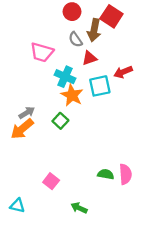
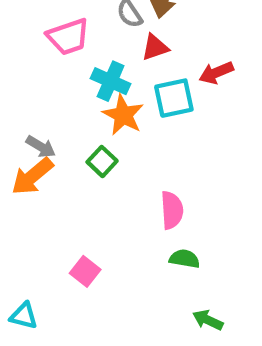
pink trapezoid: (42, 52) -> (68, 37), turned -35
gray arrow: (27, 113) -> (41, 147), turned 63
pink semicircle: (125, 174) -> (172, 210), moved
green arrow: (79, 208) -> (208, 320), moved

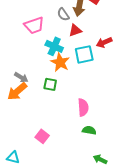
green square: (102, 161) -> (50, 84), turned -32

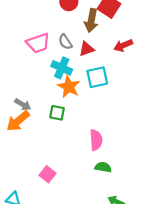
gray semicircle: (63, 14) -> (65, 42), moved
red arrow: (104, 42) -> (123, 45), moved

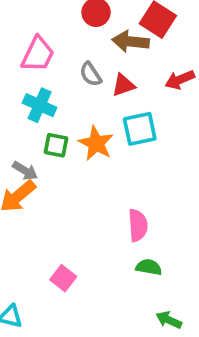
brown arrow: (91, 21) -> (131, 41), turned 85
pink trapezoid: (38, 43) -> (38, 54), moved, turned -45
cyan cross: (62, 68) -> (40, 105), moved
green square: (57, 113) -> (56, 145), moved

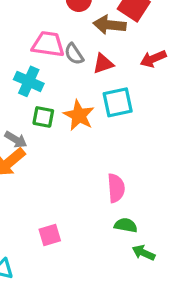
pink trapezoid: (38, 54) -> (48, 44), moved, turned -108
pink square: (63, 278) -> (50, 235), turned 35
green arrow: (169, 320) -> (143, 253), moved

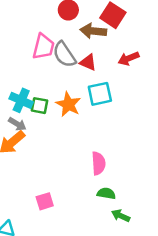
pink trapezoid: (48, 44) -> (43, 47), turned 96
gray semicircle: (74, 54) -> (64, 55), size x1.5
red triangle: (103, 64) -> (88, 62), turned 42
cyan cross: (29, 81) -> (21, 100), moved

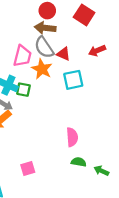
brown arrow: (93, 31) -> (45, 28), moved
pink trapezoid: (43, 47) -> (22, 56), moved
orange star: (68, 104) -> (42, 69), moved
green arrow: (121, 216) -> (101, 171), moved

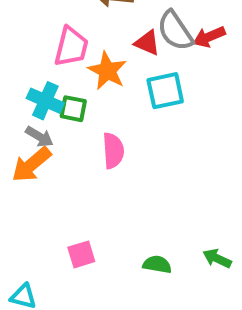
gray semicircle: (44, 47) -> (175, 31), moved
pink semicircle: (72, 137) -> (113, 151), moved
green semicircle: (79, 162) -> (157, 264), moved

